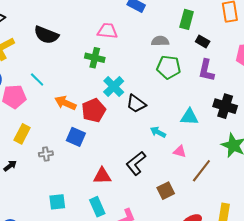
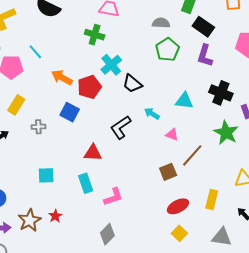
black rectangle: (203, 42) -> (203, 27), size x1.5
green pentagon: (169, 67) -> (167, 50), turned 30
black L-shape: (136, 163) -> (121, 127), moved
brown square: (166, 191) -> (168, 172), moved

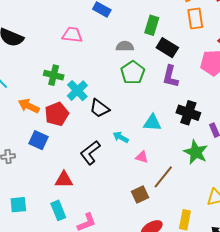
green cross: (95, 35) -> (54, 75), moved

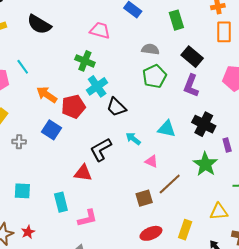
green rectangle: (152, 25) -> (176, 20), moved, turned -42
green cross: (54, 75) -> (85, 61), moved
red triangle: (64, 180) -> (83, 173), moved

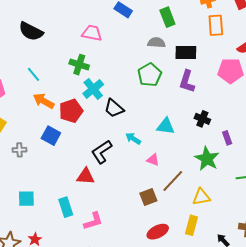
gray semicircle: (150, 49) -> (156, 43), moved
black rectangle: (192, 57) -> (186, 52), turned -35
cyan line: (23, 67) -> (34, 74), moved
black cross: (204, 124) -> (202, 119), size x0.7
yellow triangle: (219, 212) -> (201, 197), moved

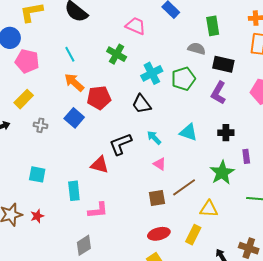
cyan cross: (93, 89) -> (152, 73), moved
black cross: (202, 119) -> (226, 133), turned -35
pink triangle: (153, 160) -> (160, 164), moved

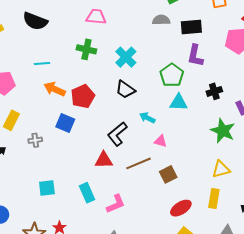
cyan line: (70, 54) -> (42, 64), turned -49
green pentagon: (183, 79) -> (172, 75), moved
brown line: (184, 187) -> (138, 163), moved, turned 30

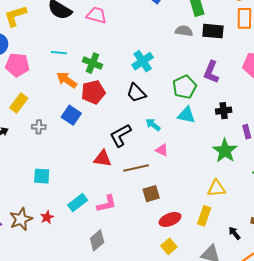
pink trapezoid: (96, 17) -> (96, 15), moved
black rectangle: (191, 27) -> (213, 31), moved
green cross: (86, 49) -> (92, 63), moved
brown square: (168, 174) -> (151, 194), moved
cyan rectangle: (87, 193) -> (78, 203), moved, turned 66

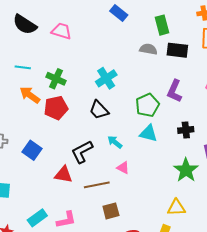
blue square: (71, 115) -> (32, 150), moved

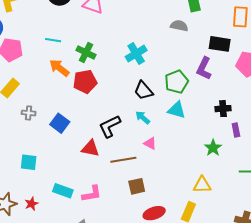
black rectangle: (177, 50) -> (220, 44), moved
black trapezoid: (99, 110) -> (143, 90), moved
black cross: (186, 130) -> (223, 109), moved
green star: (186, 170) -> (213, 148), size x0.7
cyan rectangle: (37, 218) -> (63, 191), turned 54

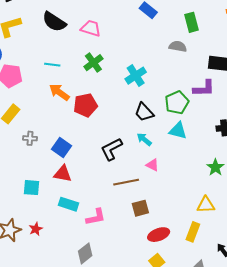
green cross: (86, 52) -> (93, 63), moved, turned 30
purple L-shape: (204, 68) -> (204, 88), turned -115
red triangle: (90, 148) -> (63, 174), moved
cyan rectangle: (63, 191) -> (68, 204), moved

